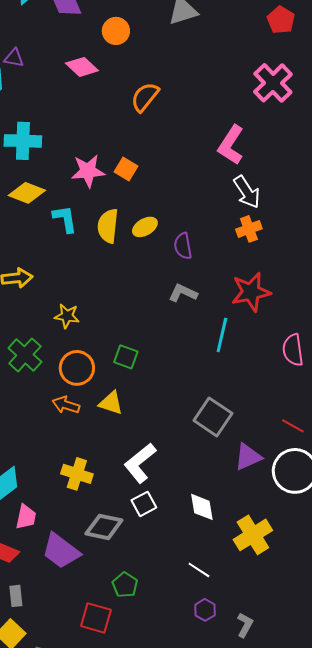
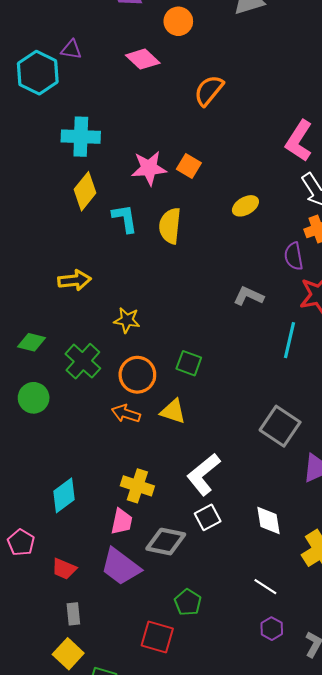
yellow diamond: (27, 193) -> (85, 191), turned -72
yellow ellipse: (145, 227) -> (245, 206), moved
purple semicircle: (183, 246) -> (294, 256), moved
pink trapezoid: (26, 517) -> (122, 522), moved

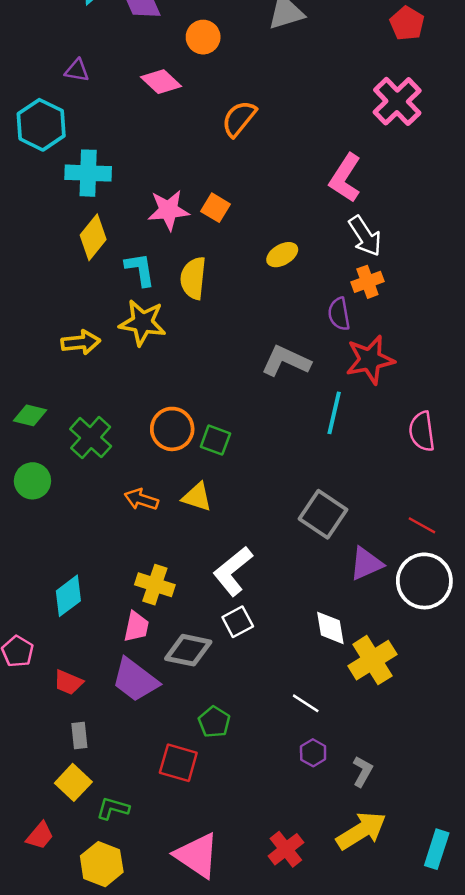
cyan hexagon: (38, 73) -> (41, 125), moved
gray L-shape: (249, 296) -> (286, 361), size x1.4
yellow star: (127, 320) -> (143, 323), moved, size x1.5
orange circle: (137, 375) -> (172, 429), moved
white diamond: (269, 521) -> (330, 628), moved

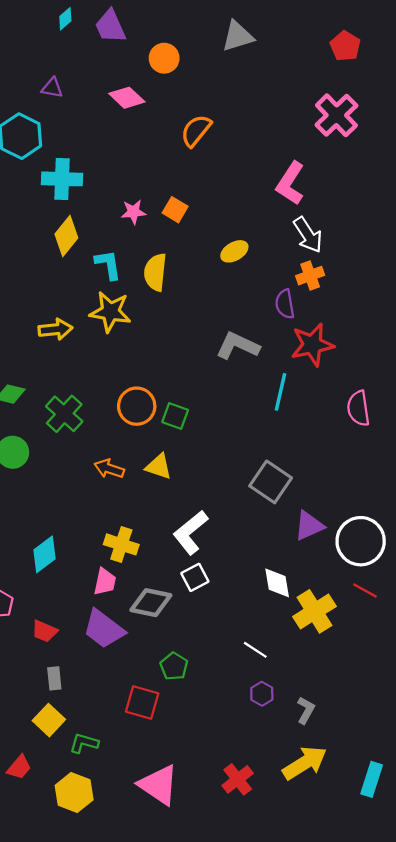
pink star: (168, 210) -> (133, 212), size x0.7
red line: (422, 525) -> (365, 591), moved

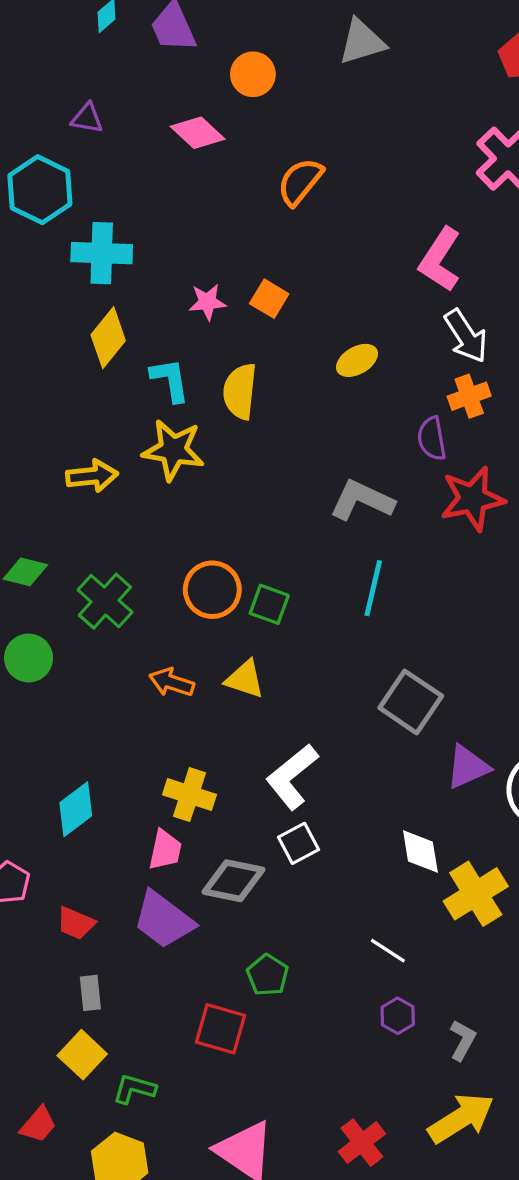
cyan line: (280, 392) -> (373, 588), moved

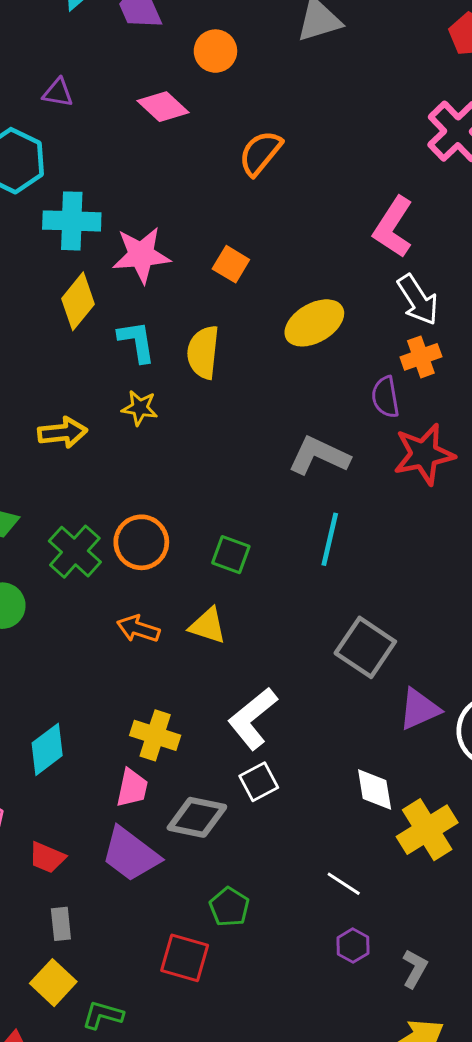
pink star: (207, 302) -> (141, 255), moved, size x1.6
yellow ellipse: (357, 360) -> (314, 323), size x1.5
yellow star: (173, 450) -> (140, 408), size x0.6
orange circle: (212, 590) -> (141, 542), moved

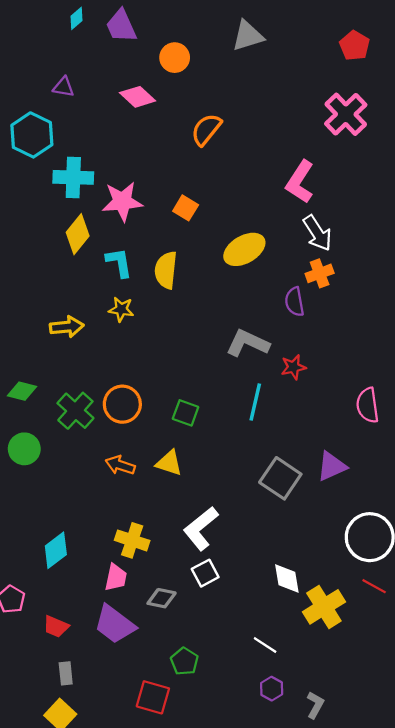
red star: (424, 454) -> (293, 367), moved, size x0.6
purple triangle: (419, 709) -> (332, 466), moved
gray diamond: (197, 817) -> (162, 598), size x0.7

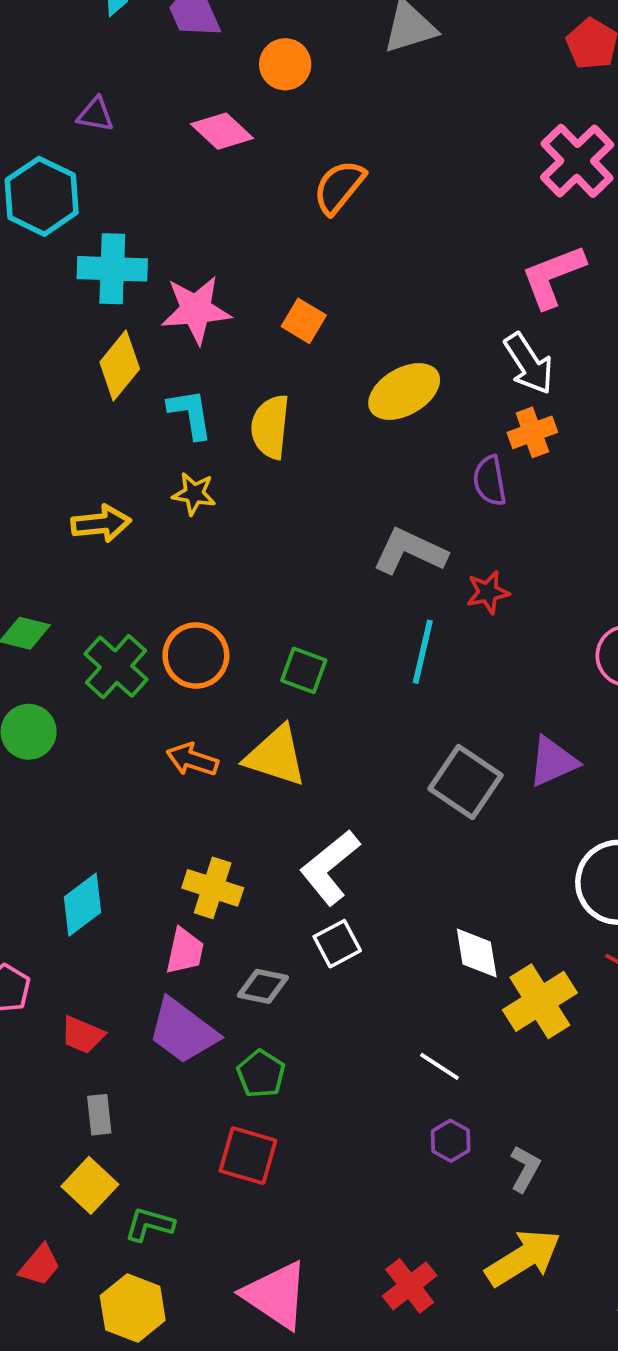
pink L-shape: (300, 182) -> (553, 276), moved, turned 36
yellow triangle: (169, 463) -> (276, 756), size x1.4
green pentagon: (184, 661) -> (261, 1074), moved

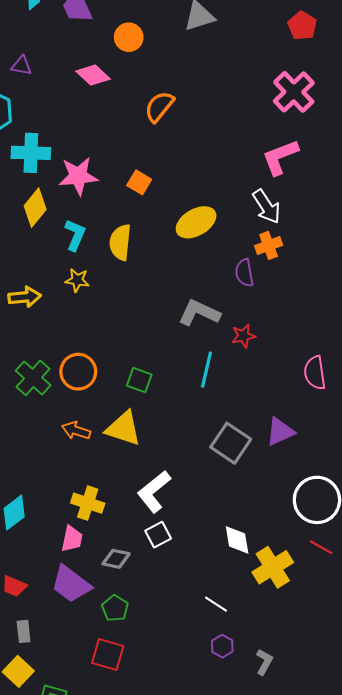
cyan L-shape: (190, 414) -> (75, 235), turned 32

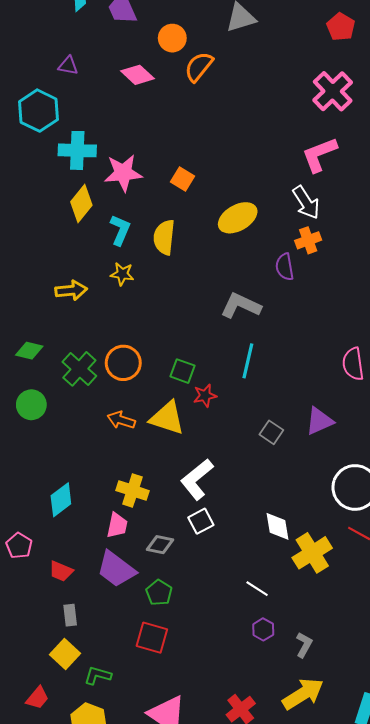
orange semicircle: (159, 107) -> (199, 67), moved
red star: (243, 336) -> (205, 396), moved
gray square: (231, 443) -> (271, 432), size x0.6

